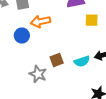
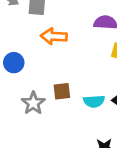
blue circle: (22, 35) -> (14, 63), moved

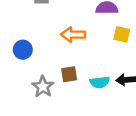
orange arrow: (54, 36) -> (73, 35), moved

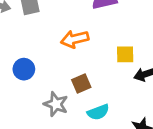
yellow square: (122, 34) -> (125, 54), moved
cyan semicircle: (100, 82) -> (98, 112), moved

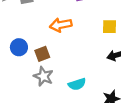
yellow square: (125, 54) -> (109, 27), moved
brown square: (81, 83) -> (42, 54), moved

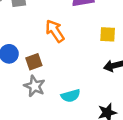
orange arrow: (61, 25) -> (55, 31), turned 65

